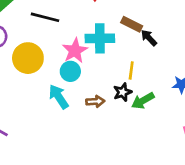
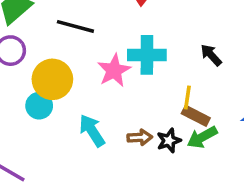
brown rectangle: (132, 24) -> (196, 116), moved
cyan circle: (70, 71) -> (39, 106), moved
black star: (123, 92) -> (169, 141), moved

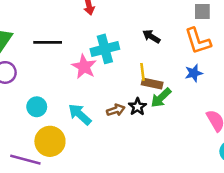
yellow circle: (52, 79) -> (50, 141), moved

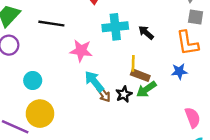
cyan cross: (105, 49) -> (115, 27), moved
pink star: (84, 67) -> (81, 51), turned -30
brown arrow: (116, 110) -> (104, 94), turned 63
cyan arrow: (80, 114) -> (94, 81), moved

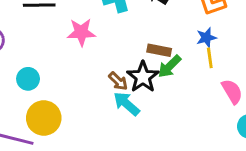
yellow line: (133, 63) -> (210, 58), moved
cyan arrow: (94, 81) -> (127, 104), moved
black star: (124, 94) -> (143, 77), size x1.5

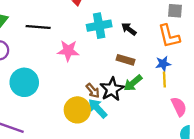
brown rectangle: (159, 50) -> (125, 60), moved
cyan circle: (28, 79) -> (24, 82), size x1.6
yellow circle: (44, 118) -> (77, 110), moved

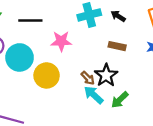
cyan circle: (24, 82) -> (20, 57), moved
green arrow: (133, 83) -> (120, 100), moved
yellow circle: (77, 110) -> (47, 75), moved

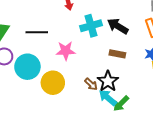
black arrow: (118, 16) -> (118, 26), size x1.5
cyan arrow: (94, 95) -> (108, 98), moved

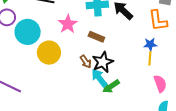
pink star: (66, 51) -> (68, 24), turned 30
brown rectangle: (117, 54) -> (96, 37), moved

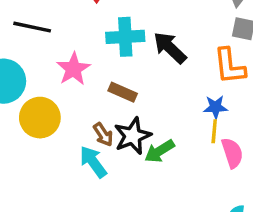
cyan arrow: (99, 78) -> (93, 162), moved
pink semicircle: (160, 84) -> (232, 153), moved
green arrow: (111, 86) -> (160, 151), moved

